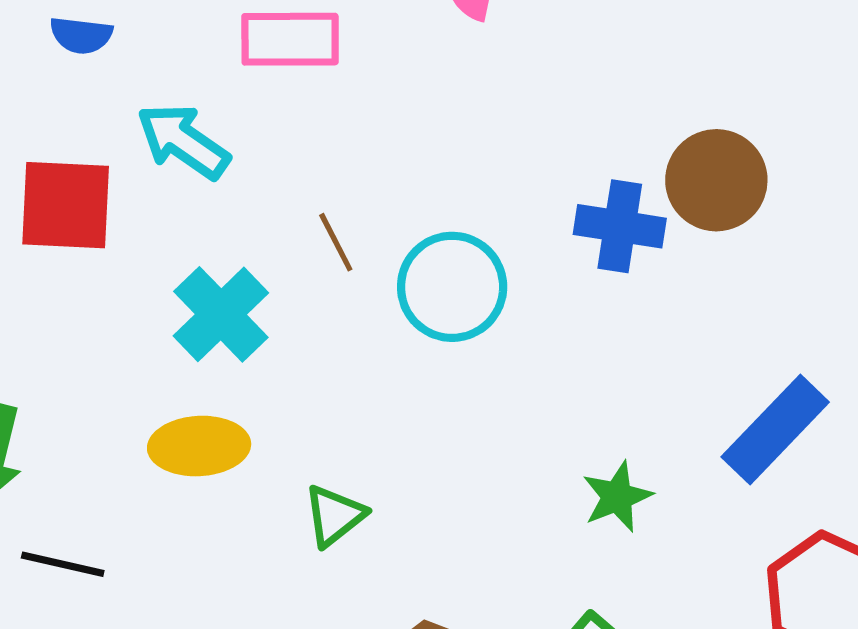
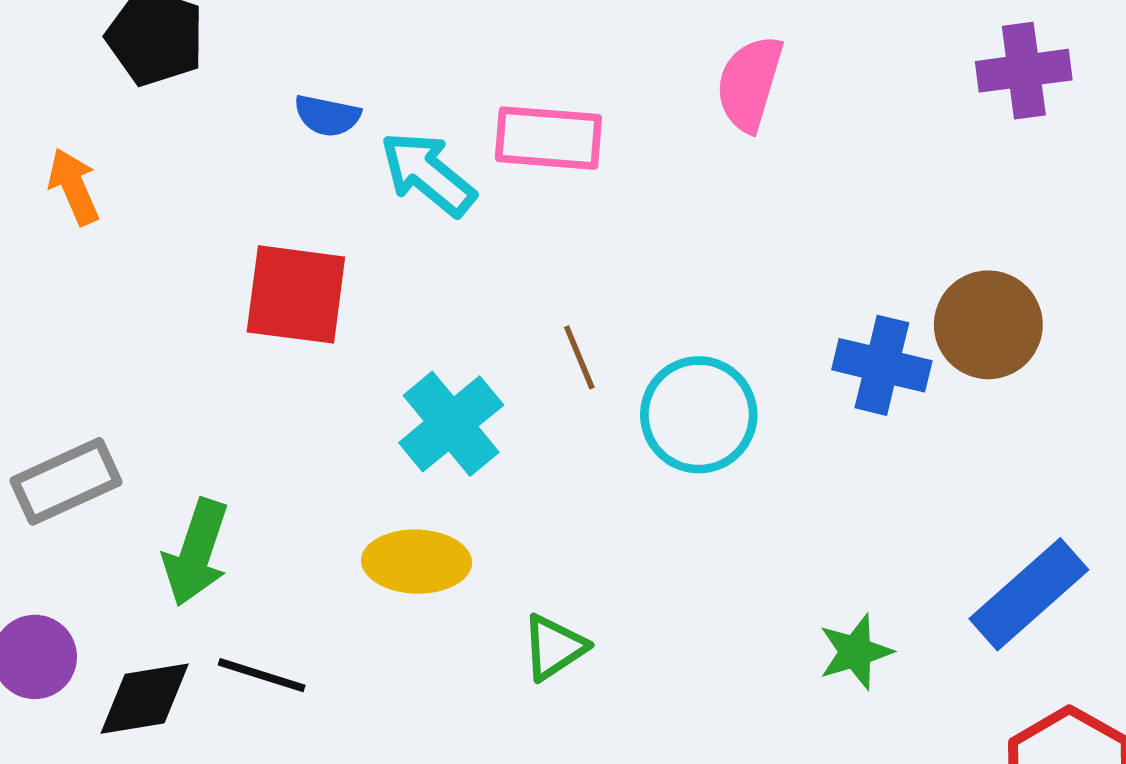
cyan arrow: (183, 141) -> (428, 174), moved

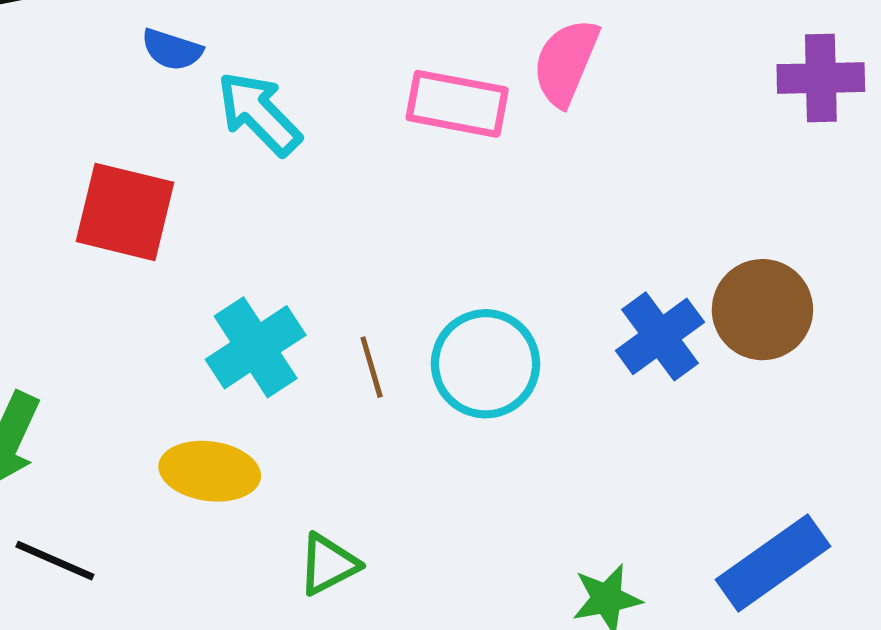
pink rectangle: (548, 138) -> (457, 104), moved
brown line: (579, 357) -> (372, 367), moved
blue cross: (882, 365) -> (660, 336), turned 34

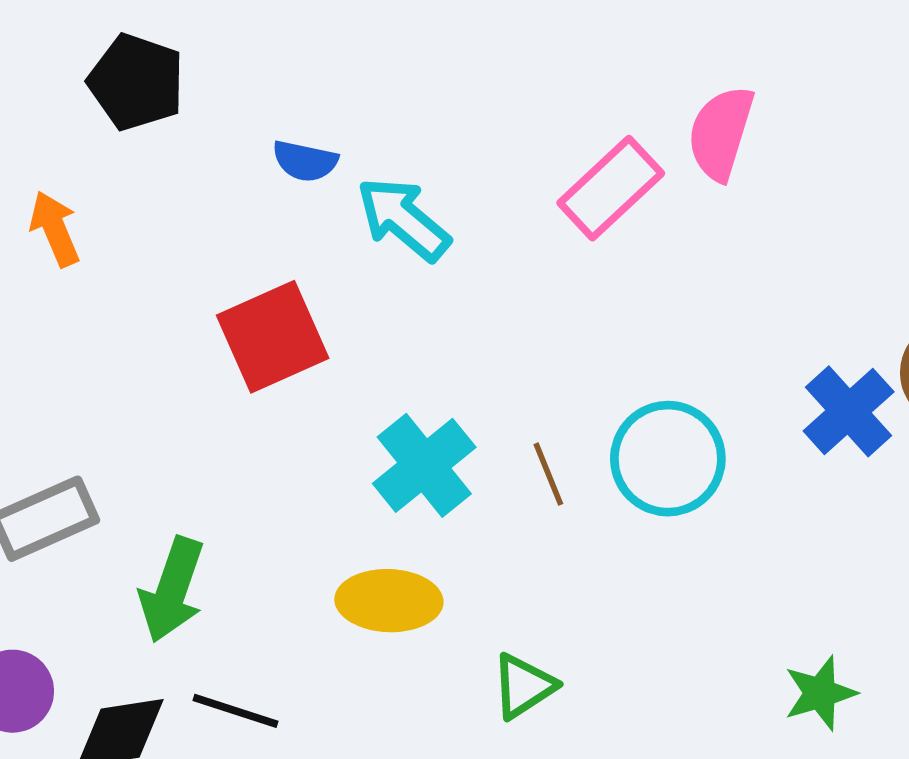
pink rectangle: (457, 104) -> (611, 188), turned -48
red square: (125, 212) -> (273, 337), turned -32

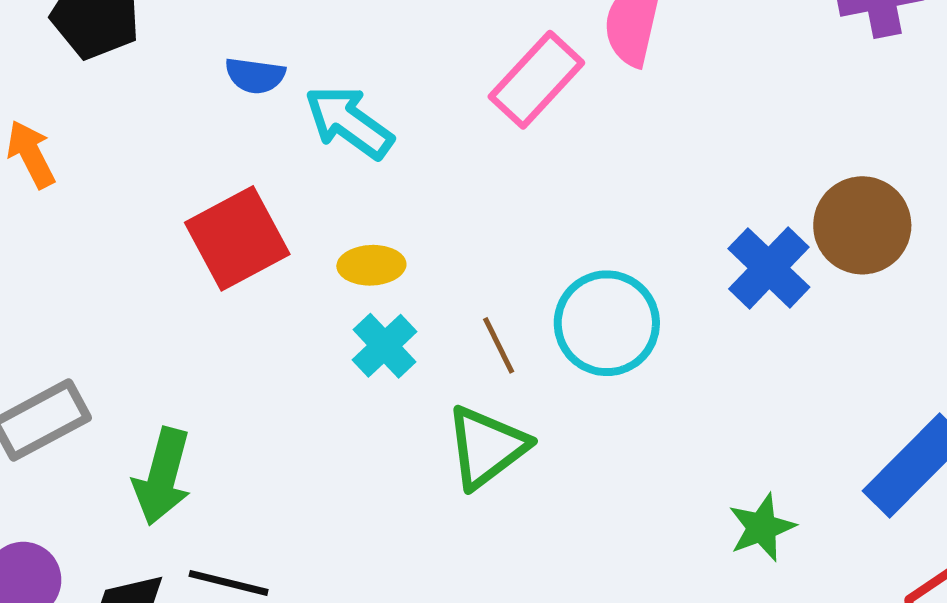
cyan cross: (424, 465) -> (385, 346), size x0.7
yellow ellipse: (389, 601) -> (371, 265), moved, size x0.7
green triangle: (523, 686) -> (486, 447), moved, size x1.4

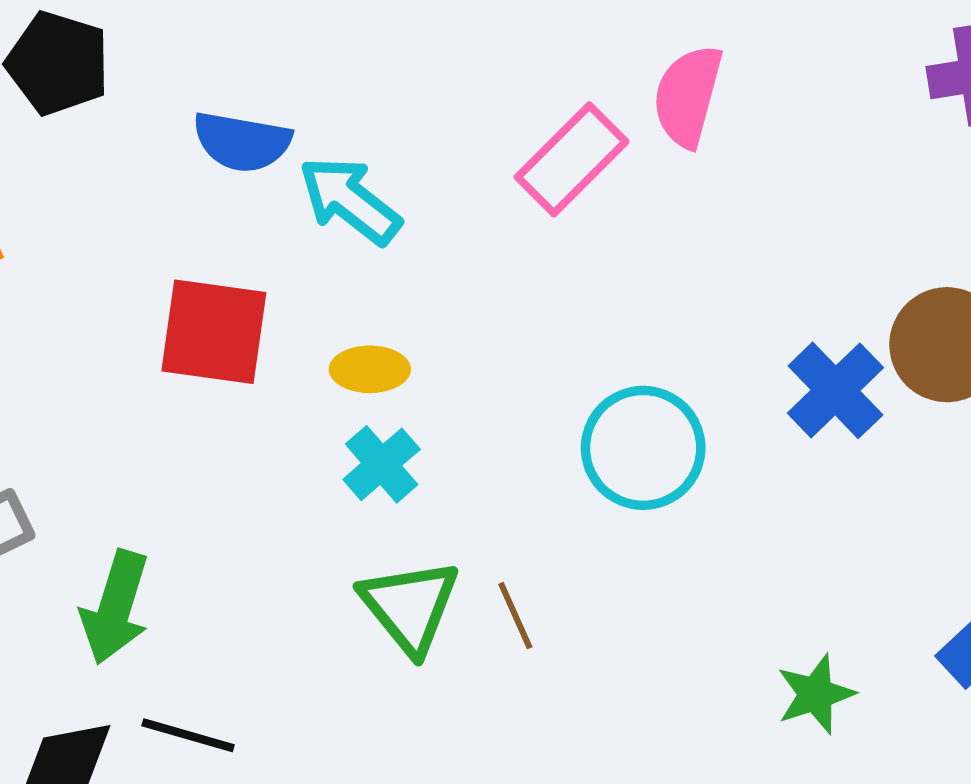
blue semicircle: (255, 76) -> (242, 142), size x1.4
red square: (237, 238) -> (214, 332), turned 34
brown line: (499, 345) -> (515, 616), moved
green triangle: (486, 447) -> (410, 606), moved, turned -34

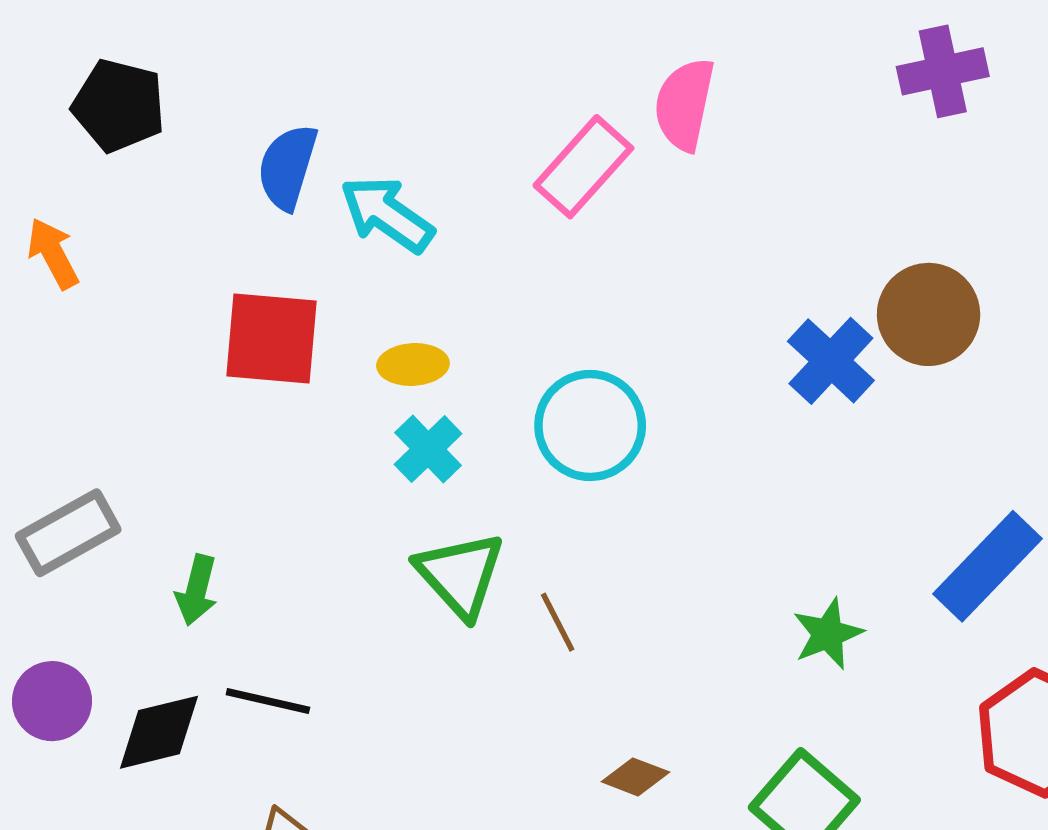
blue semicircle: (242, 142) -> (287, 167), turned 100
cyan circle: (643, 448) -> (590, 425), moved
green arrow: (115, 607) -> (197, 590), size x0.7
brown line: (515, 616) -> (558, 622), moved

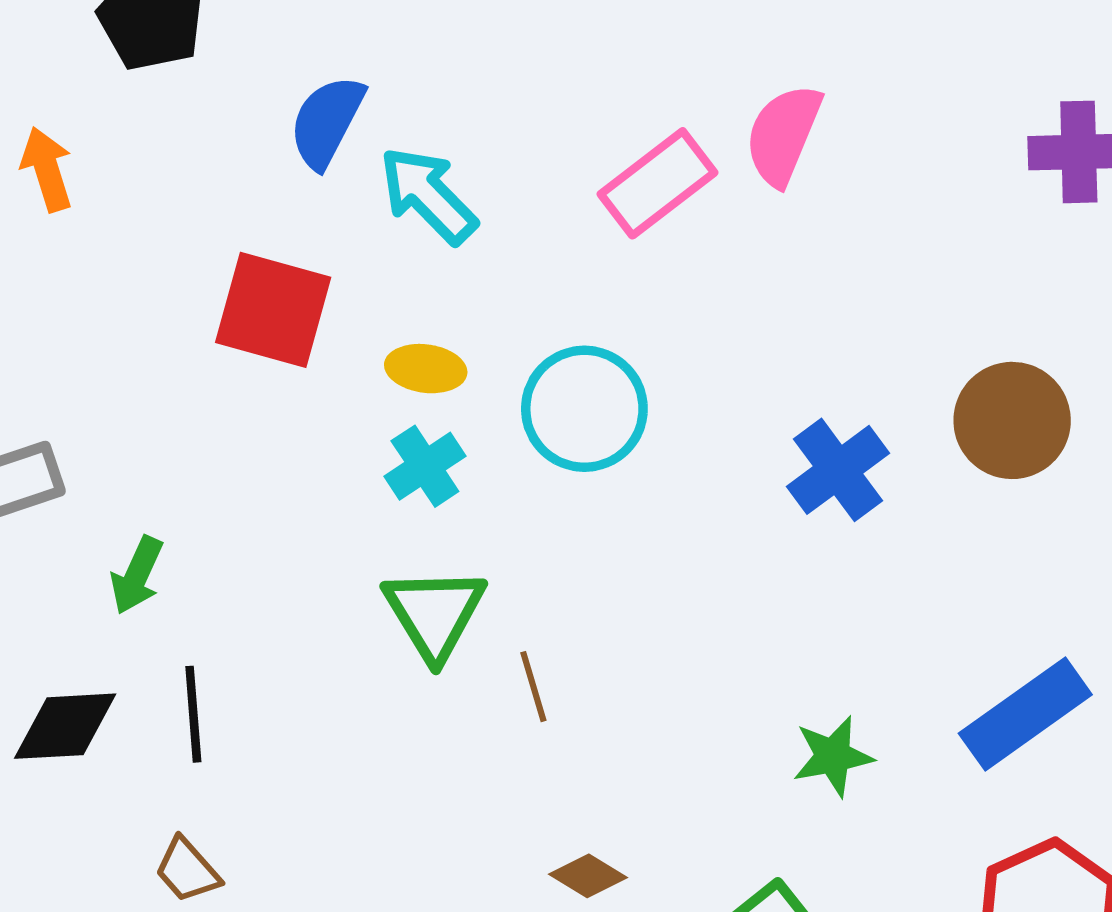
blue cross: (831, 361) -> (838, 470), moved
cyan circle: (590, 425) -> (584, 409), moved
black line: (268, 701) -> (193, 714), turned 62

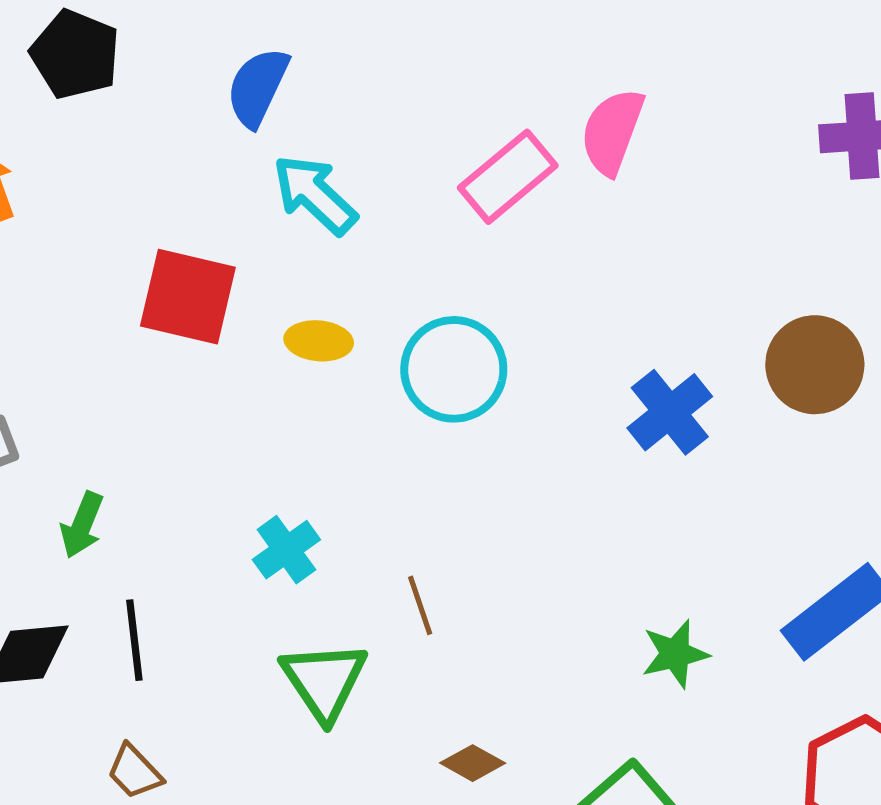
blue semicircle: (327, 122) -> (258, 87), moved
cyan cross: (425, 466) -> (286, 550), moved
green triangle: (434, 613) -> (324, 681), moved

